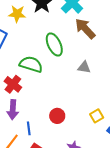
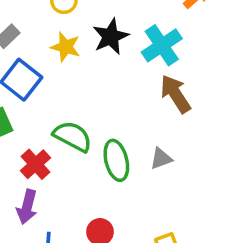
green ellipse: (54, 45) -> (116, 160), moved
gray triangle: (84, 67) -> (161, 159), turned -40

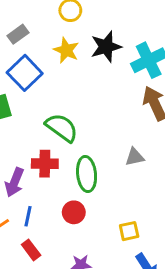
green ellipse: (116, 160) -> (87, 174), moved
red cross: (36, 164) -> (45, 164), moved, turned 35

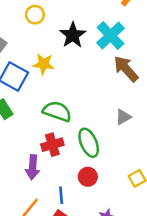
yellow star: (66, 50) -> (44, 64), moved
blue line: (28, 216) -> (61, 195), moved

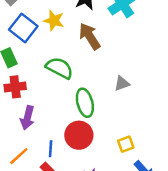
brown arrow: (126, 69) -> (90, 36), moved
red cross: (52, 145) -> (15, 87), moved
red circle: (88, 177) -> (79, 135), size x1.5

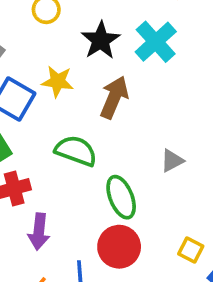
brown arrow: (90, 36) -> (114, 97), turned 64
yellow square: (126, 144) -> (191, 250), turned -35

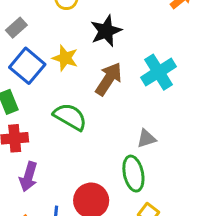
cyan cross: (156, 42) -> (158, 72), moved
green ellipse: (121, 197) -> (133, 174), moved

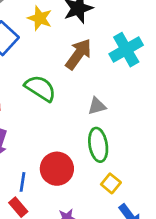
yellow star: (65, 58) -> (40, 18), moved
gray triangle: (146, 139) -> (97, 106), moved

